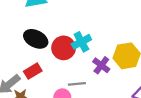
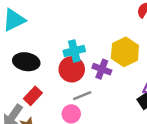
cyan cross: (81, 42) -> (74, 51), turned 30
red circle: (64, 48) -> (72, 69), moved

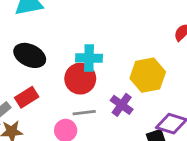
purple cross: (102, 69) -> (122, 105), moved

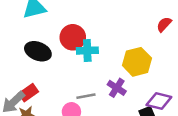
red circle: (80, 79) -> (73, 37), moved
red rectangle: (27, 97) -> (29, 93), moved

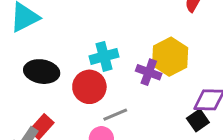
red circle: (73, 37) -> (89, 87), moved
purple cross: (117, 88) -> (149, 72), moved

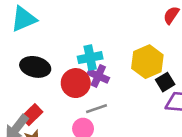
purple cross: (149, 72) -> (98, 76), moved
black square: (198, 120) -> (165, 82), moved

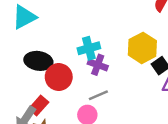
red circle: (76, 83) -> (59, 77), moved

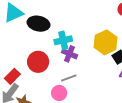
black ellipse: (38, 61) -> (38, 24), moved
red rectangle: (39, 106) -> (12, 76), moved

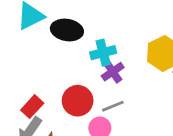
purple cross: (69, 54) -> (113, 72), turned 35
red circle: (38, 62) -> (78, 101), moved

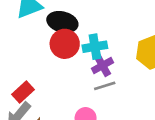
red circle: (78, 101) -> (65, 44), moved
gray line: (113, 106) -> (105, 86), moved

